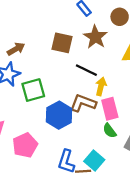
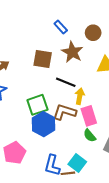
green square: (33, 90) -> (37, 105), moved

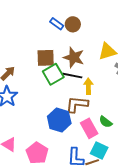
brown circle: (93, 33) -> (73, 24), moved
brown star: (72, 52) -> (74, 57), moved
green square: (37, 105) -> (53, 74), moved
pink rectangle: (89, 116) -> (89, 128), moved

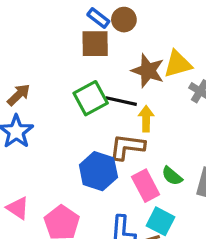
brown star: (74, 57) -> (148, 71), moved
brown square: (46, 58) -> (95, 44), moved

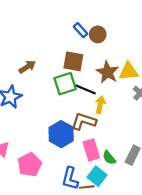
brown square: (95, 44) -> (73, 61), moved
brown arrow: (19, 95) -> (27, 67), moved
green semicircle: (172, 176) -> (109, 158), moved

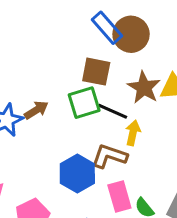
blue rectangle: (81, 30) -> (107, 28), size x1.5
brown circle: (98, 34) -> (131, 34), size x1.5
brown arrow: (27, 67) -> (36, 110), moved

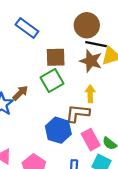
blue rectangle: (107, 28) -> (27, 28), moved
brown circle: (131, 34) -> (87, 25), moved
black line: (113, 111) -> (96, 44), moved

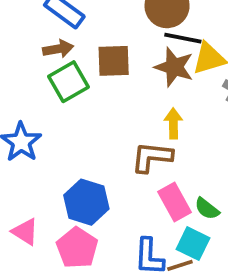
green square: (52, 80) -> (68, 82), moved
brown arrow: (20, 93) -> (58, 49), moved, turned 35
blue hexagon: (58, 130) -> (86, 202), moved

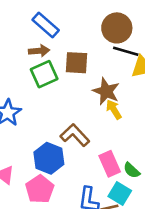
brown star: (174, 67) -> (106, 91), moved
yellow arrow: (173, 123) -> (114, 109), turned -36
brown L-shape: (152, 157) -> (75, 135), moved, turned 36

